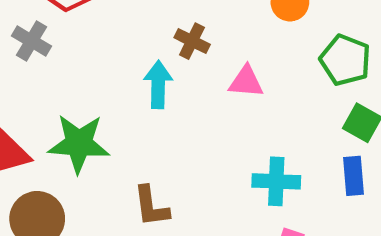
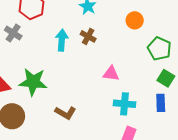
pink triangle: (246, 82) -> (111, 74), moved
cyan arrow: (158, 85) -> (62, 40), moved
brown L-shape: (151, 206) -> (66, 113), turned -55

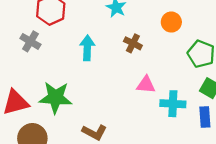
brown cross: (88, 36) -> (133, 43), moved
cyan cross: (124, 104) -> (173, 104), moved

